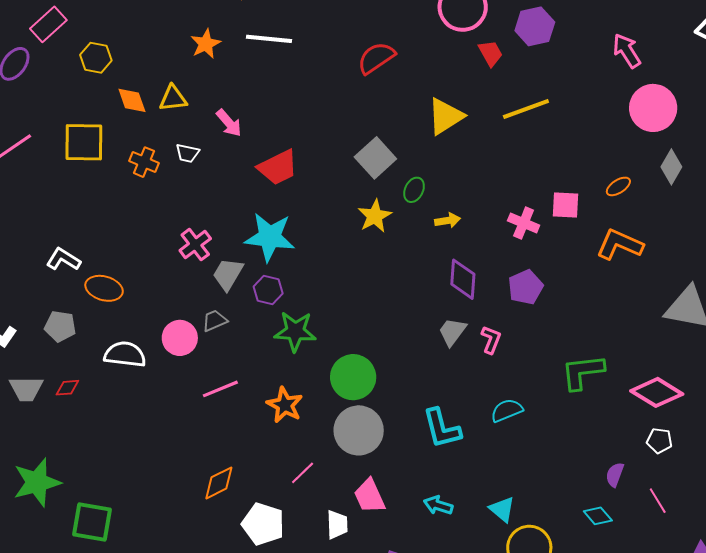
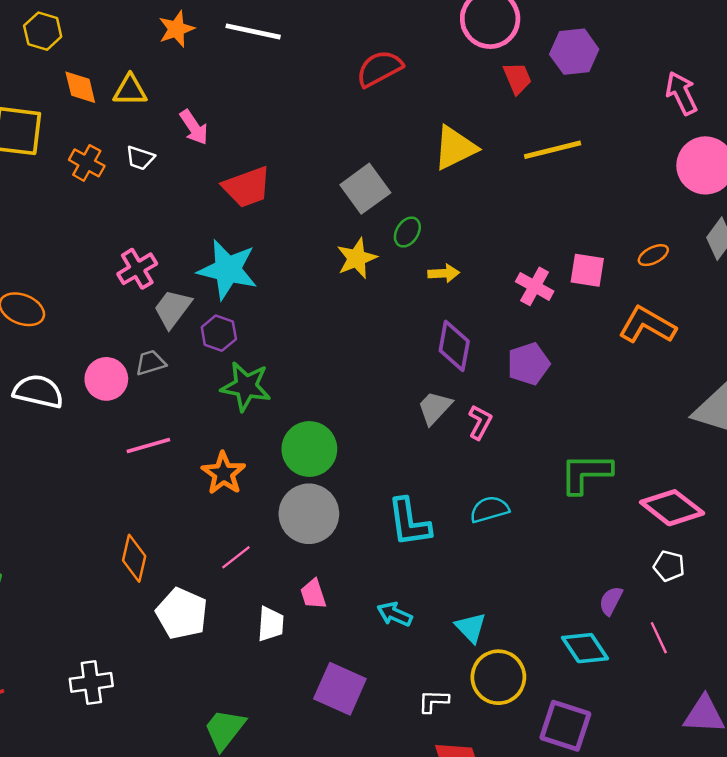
orange diamond: (219, 483) -> (134, 558), turned -57
pink trapezoid: (370, 496) -> (313, 594), size x0.7
cyan diamond: (598, 516) -> (585, 648), size x1.4

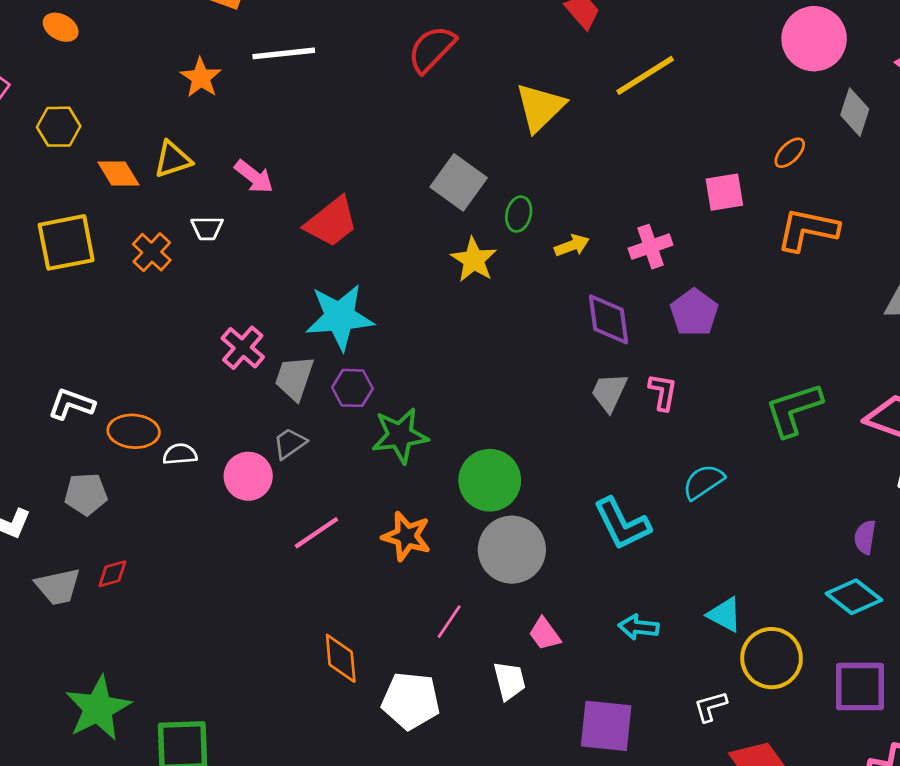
orange cross: (87, 163) -> (152, 252), turned 32
pink cross: (535, 286) -> (651, 247), moved, turned -30
white semicircle: (38, 391) -> (180, 454), moved, size x0.6

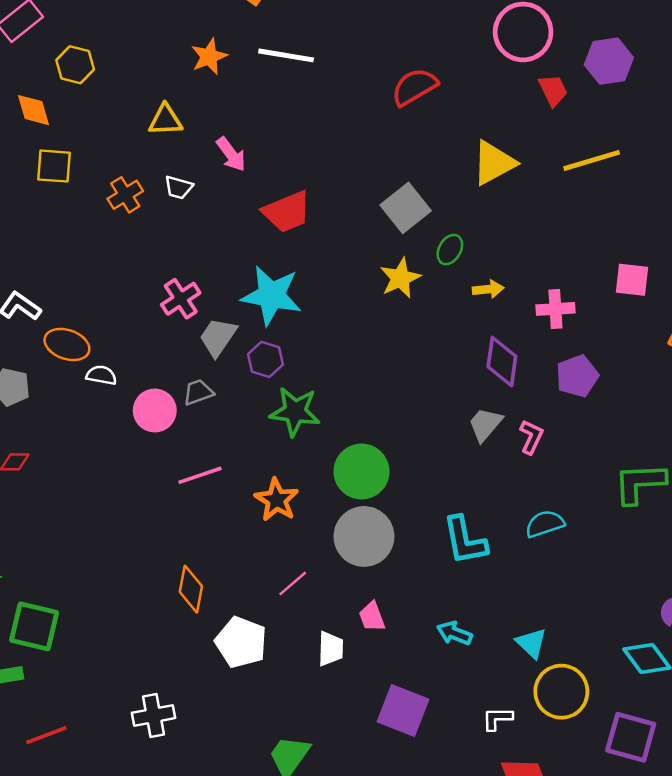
orange diamond: (118, 174) -> (33, 110), moved
yellow square: (66, 242) -> (54, 166), size x0.7

